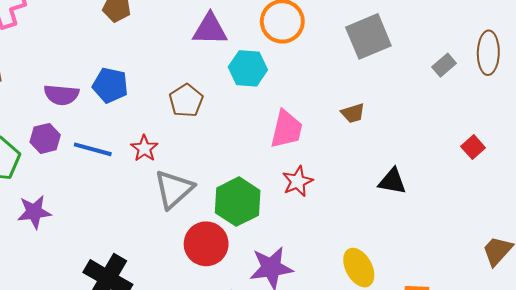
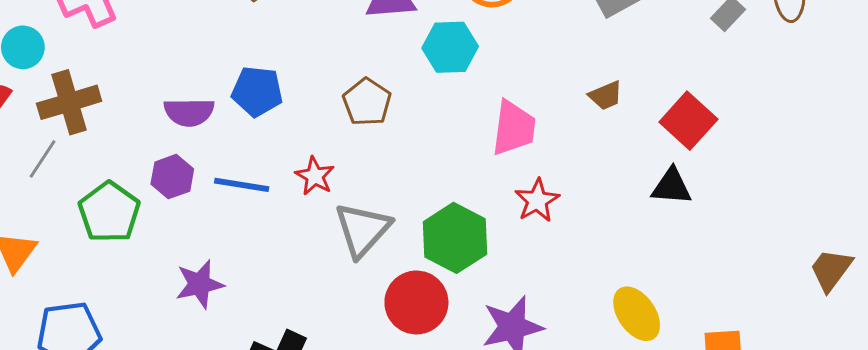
red square: (473, 147) -> (688, 121), moved, size x1.6
purple star: (34, 212) -> (200, 284), moved

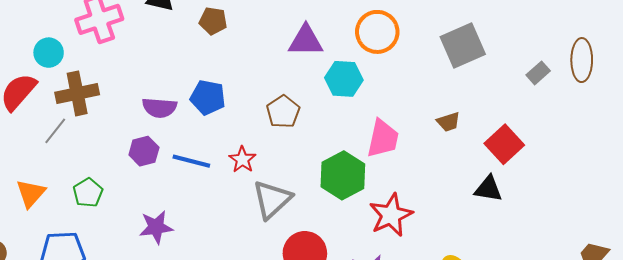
red star: (537, 200) -> (391, 215), moved, size x1.4
green pentagon: (109, 212) -> (88, 193), moved, size x0.7
green hexagon: (455, 238) -> (343, 175), moved

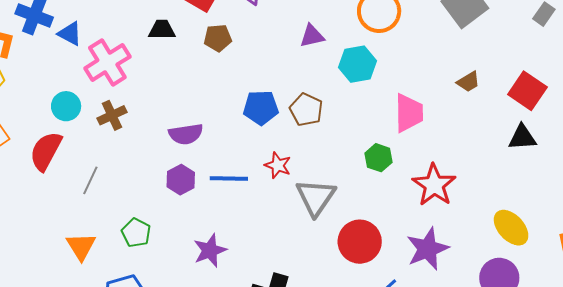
purple triangle: (306, 41) -> (312, 36), size x0.7
brown cross: (77, 93) -> (112, 115), moved, size x0.7
blue pentagon: (208, 97) -> (261, 108), moved
green hexagon: (343, 175) -> (379, 158), size x0.6

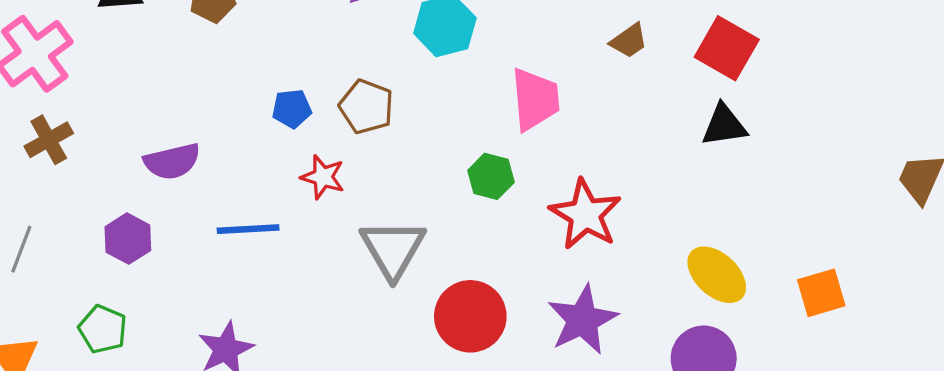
blue pentagon: (261, 108) -> (292, 109), size x0.7
red star: (278, 165) -> (323, 177), moved
purple hexagon: (181, 180) -> (128, 239), moved

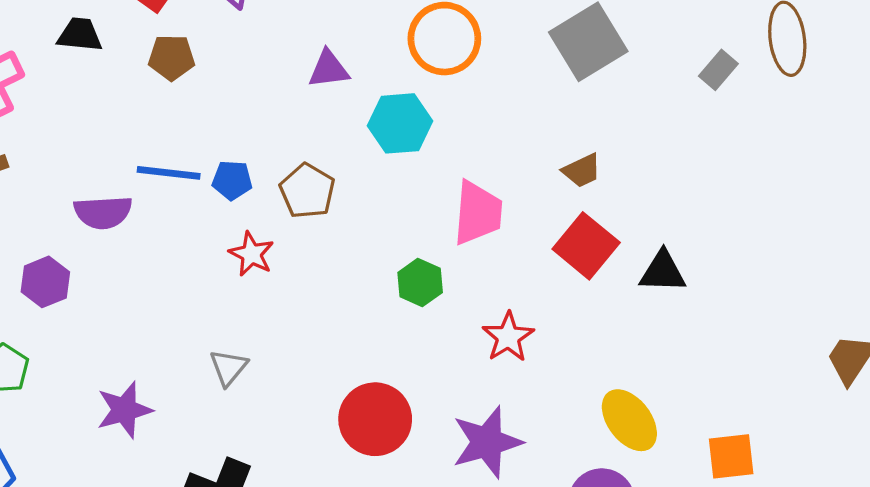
red square: (727, 48) -> (586, 246), moved
red star: (585, 214) -> (508, 337), size x0.7
blue line: (248, 229) -> (169, 173), moved
gray triangle: (393, 249) -> (228, 367), moved, size x0.6

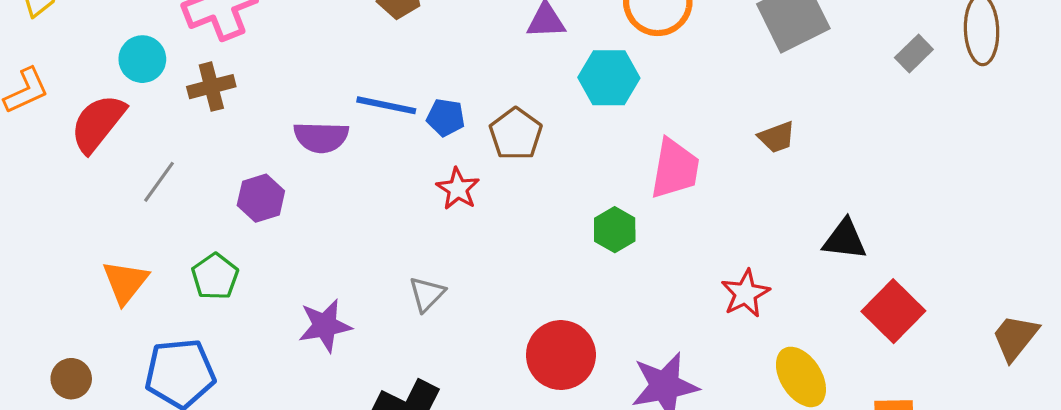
red square: (586, 246) -> (893, 311), moved
red star: (508, 337) -> (745, 293), moved

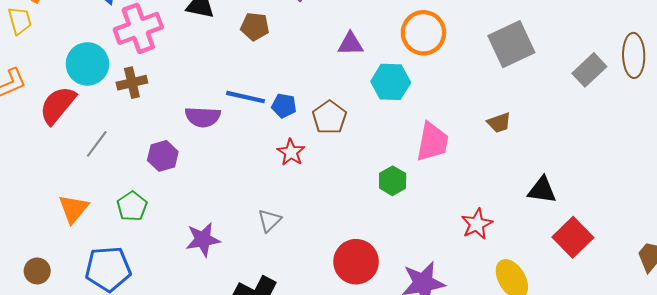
gray rectangle: (914, 54) -> (589, 70), size x1.4
cyan circle: (142, 59) -> (87, 64), size x1.4

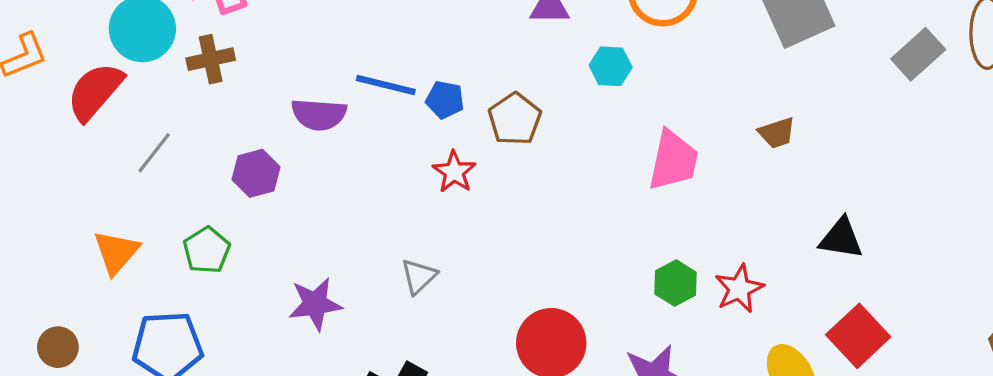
cyan hexagon: (391, 82) -> (611, 66), size x0.7
green hexagon: (393, 181) -> (676, 283), moved
red square: (573, 237) -> (858, 336), moved

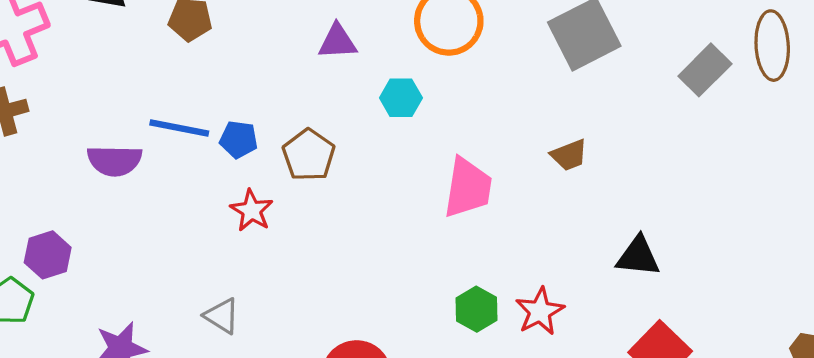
purple hexagon: (256, 173) -> (48, 255), moved
gray triangle: (419, 276) -> (222, 316), turned -42

